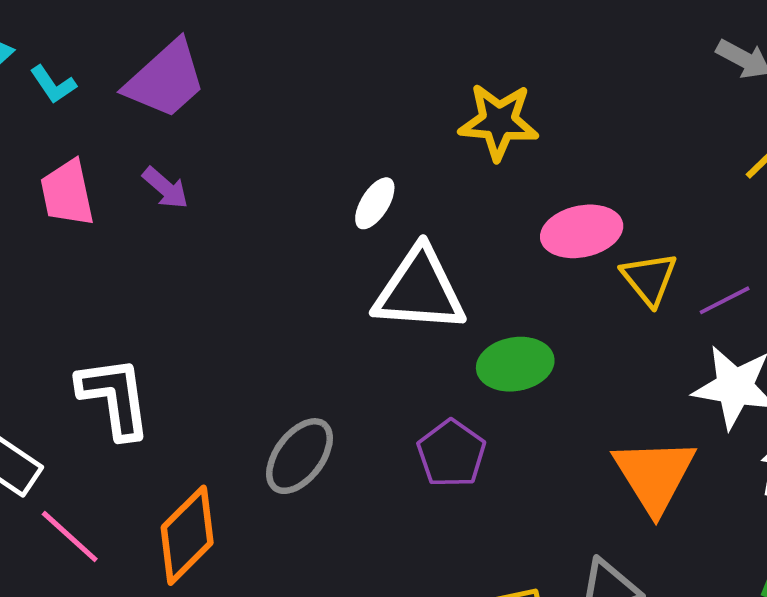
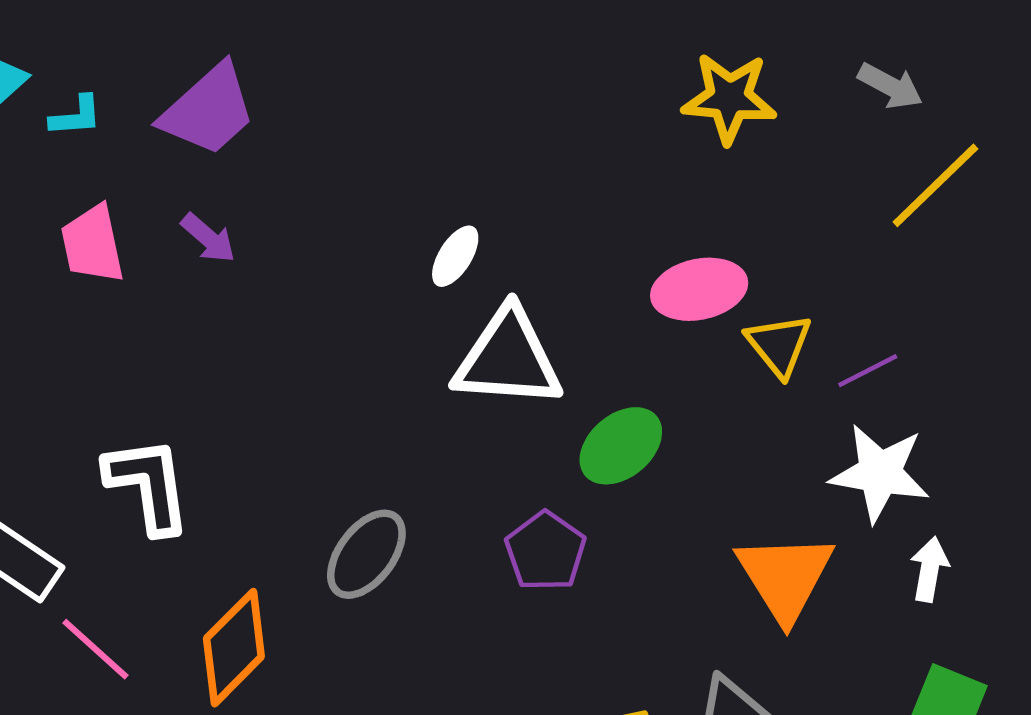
cyan L-shape: (53, 85) -> (76, 116), turned -60
yellow star: (499, 122) -> (729, 98), moved
green ellipse: (515, 364) -> (621, 446), turned -30

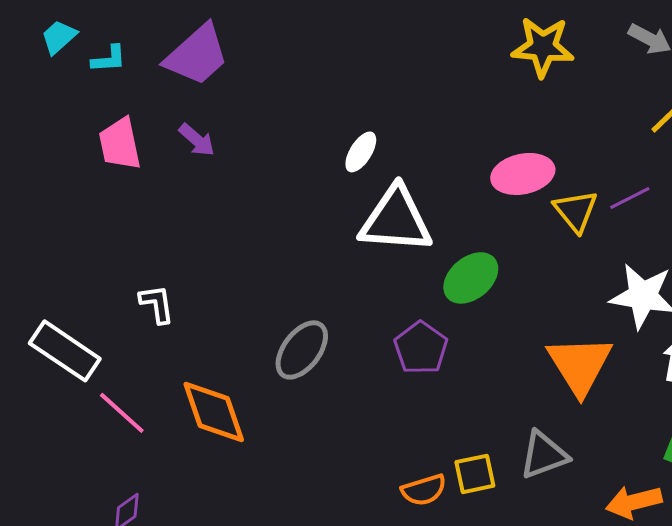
purple line: (868, 371) -> (630, 198), moved
white L-shape: (148, 485) -> (157, 304), size x0.6
orange diamond: (234, 648) -> (214, 412), turned -64

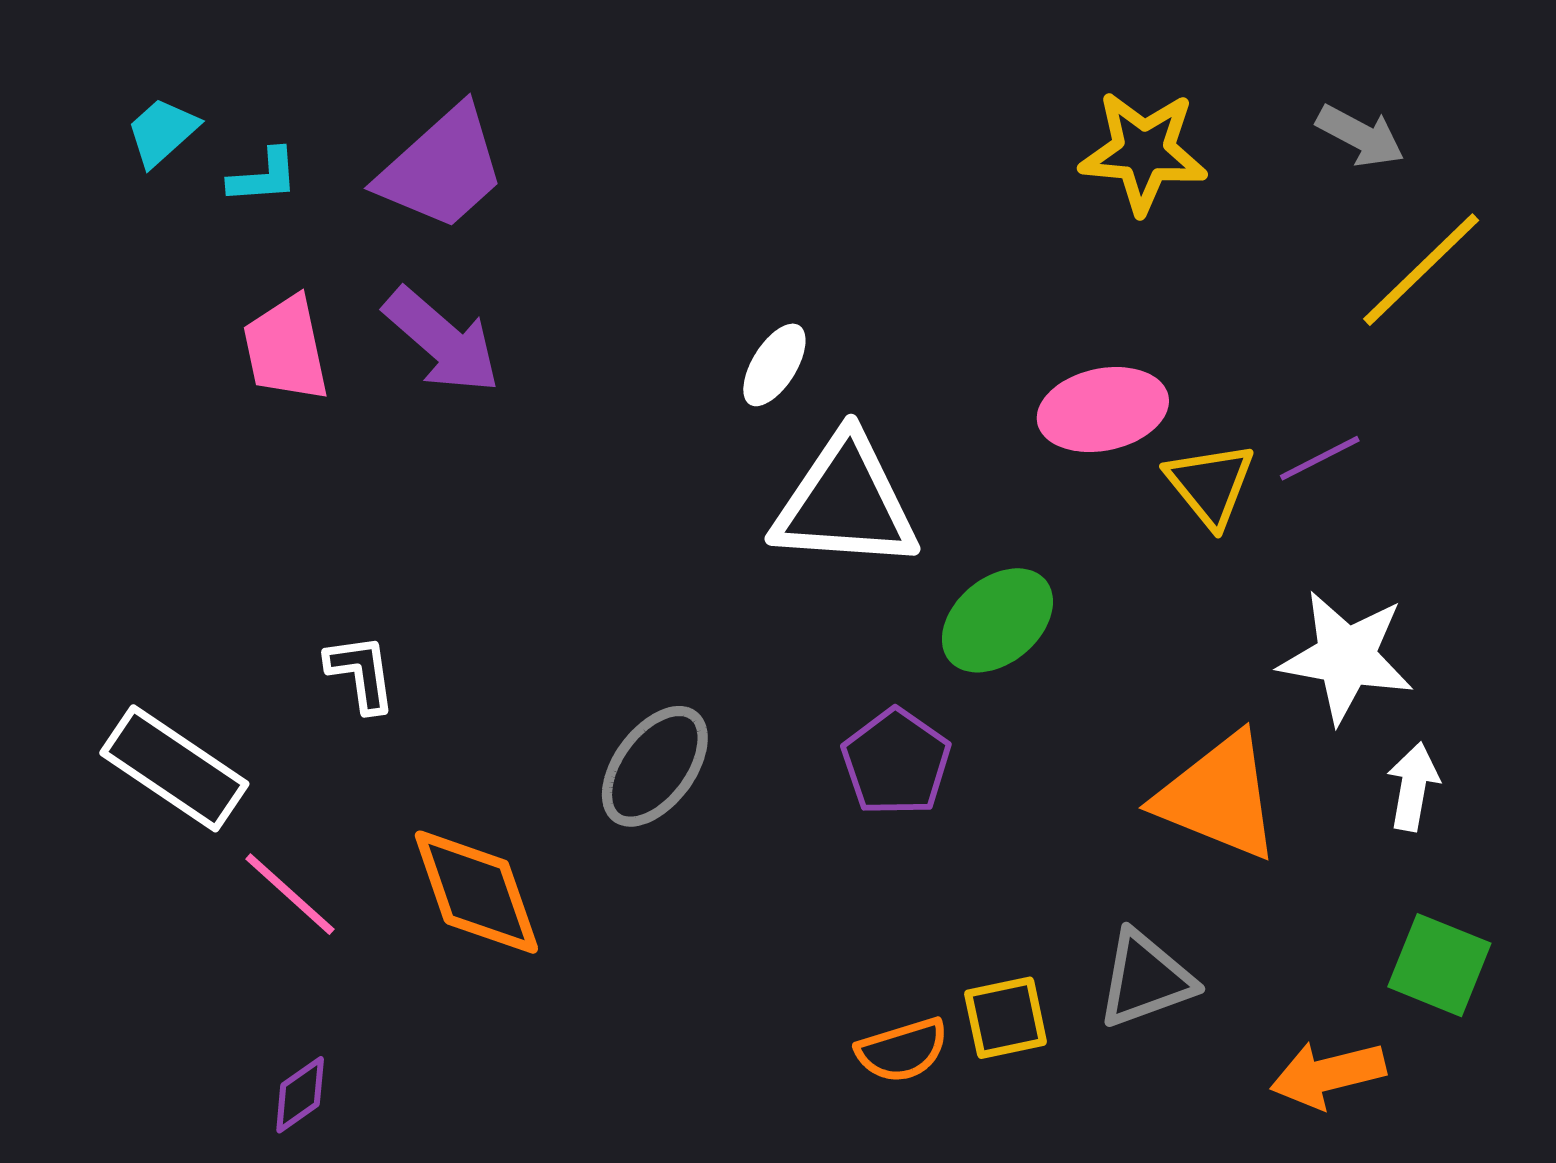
purple arrow: (197, 140) -> (442, 341), size x1.6
orange triangle: (580, 365) -> (1218, 797), turned -36

